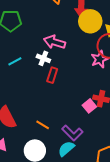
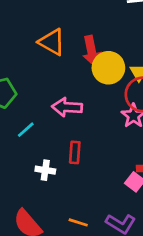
white cross: (43, 58) -> (45, 170), moved
cyan line: (15, 61) -> (26, 130), moved

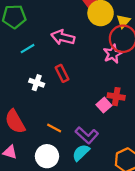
red rectangle: (75, 152) -> (62, 73), turned -42

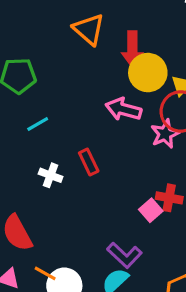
pink arrow: (63, 37) -> (123, 109), moved
orange line: (54, 128) -> (45, 273), moved

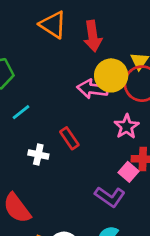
yellow circle: (148, 73) -> (111, 75), moved
pink star: (165, 134) -> (127, 127), moved
purple L-shape: (124, 255) -> (110, 197), moved

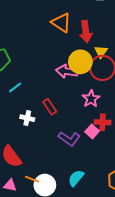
orange triangle: (53, 25) -> (61, 23), moved
red arrow: (93, 36) -> (86, 32), moved
purple L-shape: (110, 197) -> (69, 139), moved

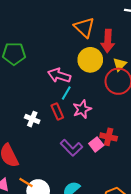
yellow circle: (80, 62) -> (90, 60), moved
pink arrow: (67, 71) -> (59, 75), moved
cyan line: (15, 87) -> (66, 93), moved, turned -32
pink star: (91, 99) -> (82, 109), moved

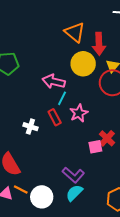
red cross: (109, 137) -> (107, 138), turned 35
pink square: (96, 144) -> (95, 147), turned 32
purple L-shape: (71, 148) -> (73, 175), moved
orange line: (26, 183) -> (21, 189), moved

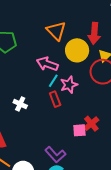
orange triangle: (75, 32) -> (56, 31), moved
pink star: (79, 113) -> (69, 85), moved
red rectangle: (55, 117) -> (55, 99), moved

